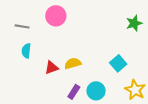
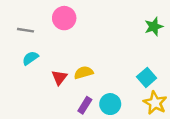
cyan semicircle: (26, 51) -> (30, 58), turned 48
cyan square: (118, 63) -> (147, 77), moved
red triangle: (52, 68) -> (59, 77), turned -32

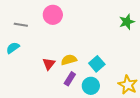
cyan semicircle: (30, 58) -> (13, 48), moved
cyan square: (147, 77) -> (97, 64), moved
purple rectangle: (85, 105) -> (70, 79), moved

